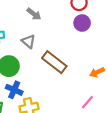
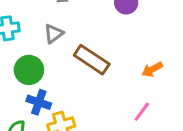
gray triangle: (28, 41) -> (54, 34), turned 48

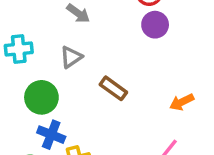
brown rectangle: (92, 60) -> (113, 88), size x0.7

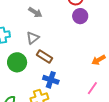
brown rectangle: (113, 88) -> (44, 56), moved
blue cross: (51, 135) -> (51, 80), moved

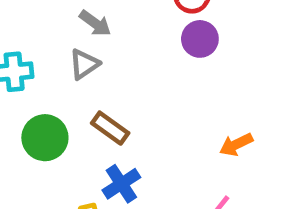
gray triangle: (33, 38) -> (84, 64), moved
blue cross: (51, 80) -> (121, 184), turned 35

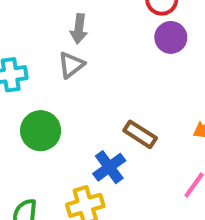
gray arrow: (95, 23) -> (79, 29), turned 64
brown rectangle: (110, 128) -> (140, 134), moved

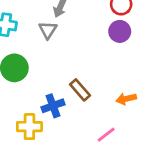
gray triangle: (71, 65) -> (48, 30), turned -36

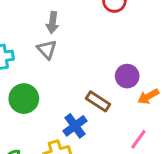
purple circle: (120, 31) -> (127, 76), moved

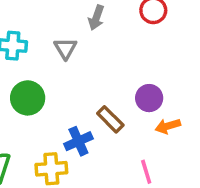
gray arrow: (53, 23) -> (96, 18), moved
pink line: (138, 139) -> (146, 172), turned -65

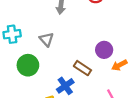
gray triangle: (65, 48) -> (46, 39), moved

